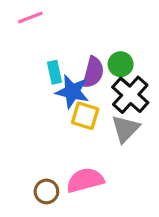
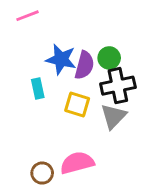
cyan rectangle: (55, 72) -> (38, 89), moved
blue star: (72, 92) -> (61, 59), moved
black cross: (130, 95) -> (118, 86), turned 36

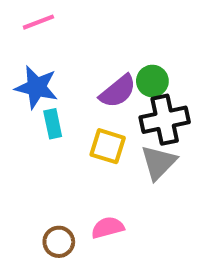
blue star: (61, 59) -> (36, 87), moved
purple semicircle: (84, 65) -> (118, 91), turned 36
pink semicircle: (77, 163) -> (108, 228), size x0.7

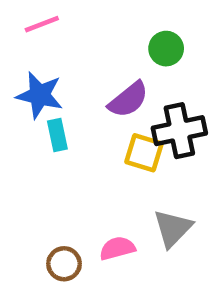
green circle: (152, 81) -> (166, 49), moved
yellow square: (108, 146) -> (144, 153), moved
gray triangle: (159, 162) -> (173, 228), moved

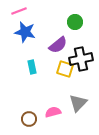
blue star: (40, 95) -> (25, 32), moved
cyan rectangle: (57, 135) -> (32, 67), moved

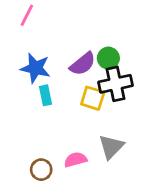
pink line: (19, 11) -> (27, 15), turned -42
green circle: (75, 22) -> (108, 58), moved
blue star: (25, 32) -> (35, 68), moved

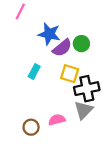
blue star: (35, 68) -> (49, 34), moved
black cross: (116, 84) -> (87, 89), moved
cyan rectangle: (45, 95) -> (34, 71), turned 40

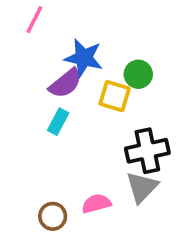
purple semicircle: (62, 48) -> (65, 83), moved
yellow square: (70, 74) -> (115, 96), moved

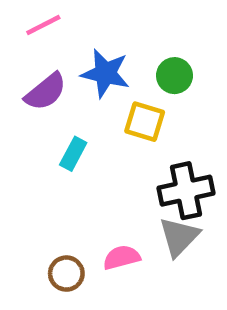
pink line: (34, 20) -> (43, 25), turned 36
green circle: (138, 74) -> (174, 76), moved
purple semicircle: (65, 83) -> (46, 92), moved

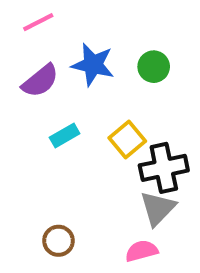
yellow square: (145, 122) -> (127, 140), moved, turned 33
cyan rectangle: (73, 154) -> (65, 135), turned 32
pink semicircle: (122, 257) -> (142, 251), moved

